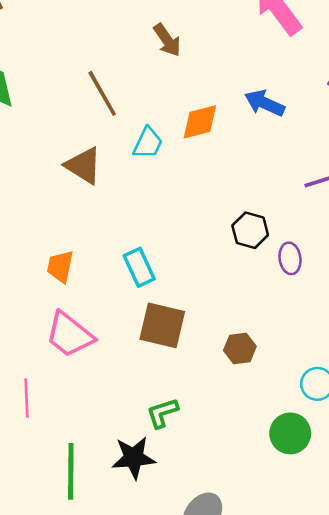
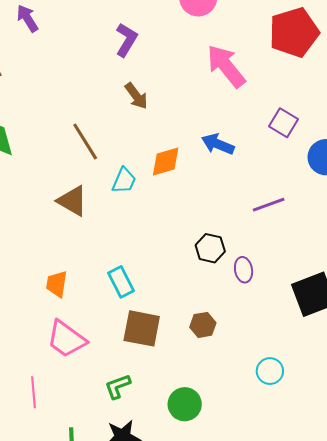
brown hexagon: (240, 348) -> (203, 325), moved
green L-shape: (162, 413) -> (118, 386), moved
green circle: (290, 433) -> (185, 404), moved

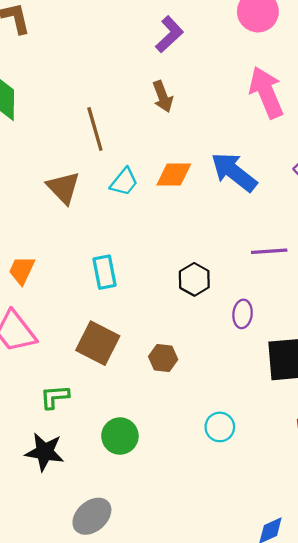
blue arrow: (218, 144) -> (234, 172), size x1.4
purple ellipse: (244, 270) -> (243, 314), moved
cyan rectangle: (121, 282) -> (105, 272), moved

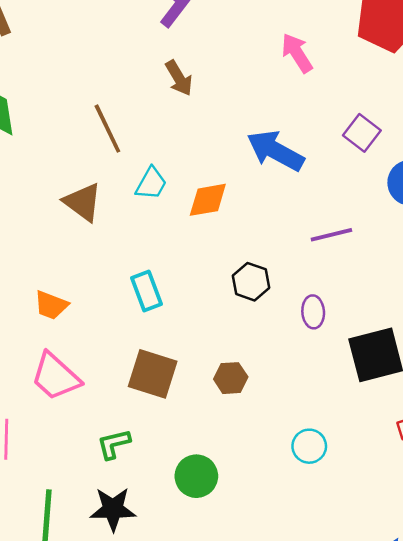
pink arrow: (266, 92) -> (297, 53), size x0.7
orange diamond: (174, 175) -> (208, 200), moved
orange trapezoid: (22, 270) -> (51, 305), turned -84

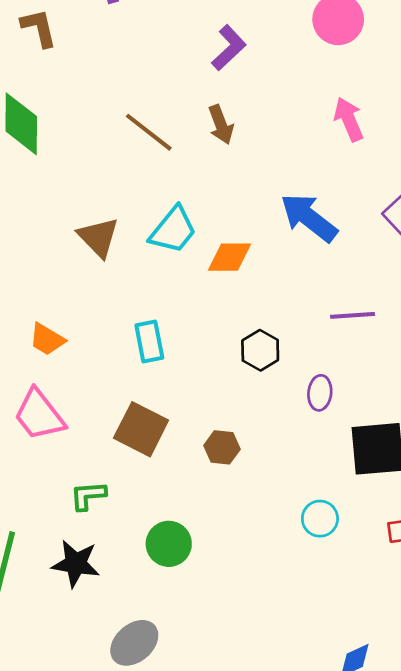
brown line: (107, 129) -> (149, 132), moved, turned -36
cyan trapezoid: (151, 184) -> (173, 230), size x1.4
cyan circle: (309, 446) -> (320, 519), moved

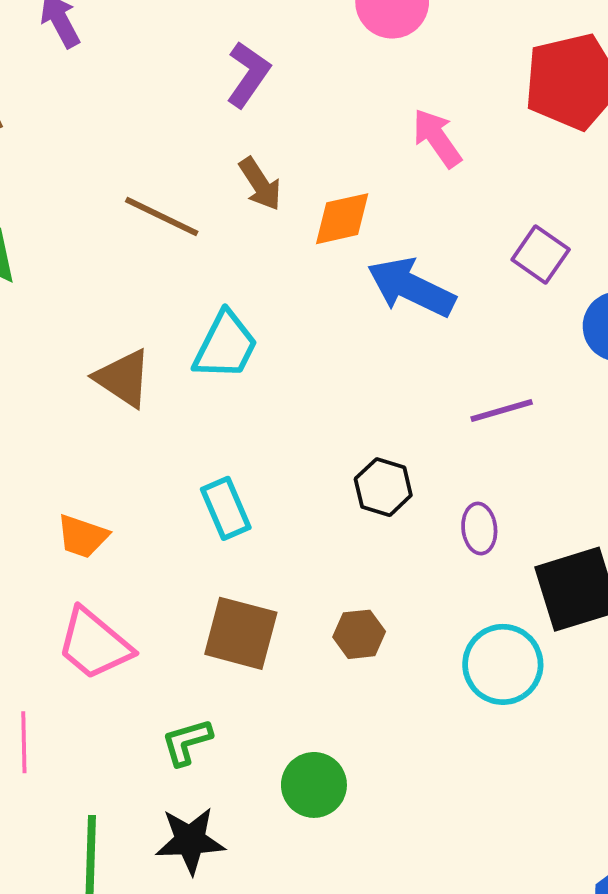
orange diamond: (230, 257) -> (342, 219), moved
cyan circle: (320, 519) -> (503, 664), moved, size x1.5

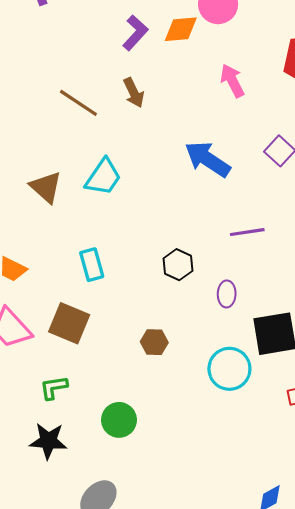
orange diamond: (342, 219) -> (181, 29), moved
brown square: (241, 633) -> (69, 323), moved

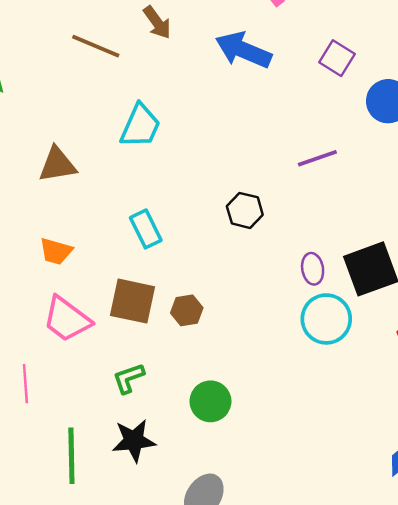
blue arrow: (208, 159) -> (243, 50), moved
brown triangle: (46, 187) -> (57, 165), moved, turned -40
purple ellipse: (227, 294) -> (313, 269), moved
brown hexagon: (154, 342) -> (187, 310), moved

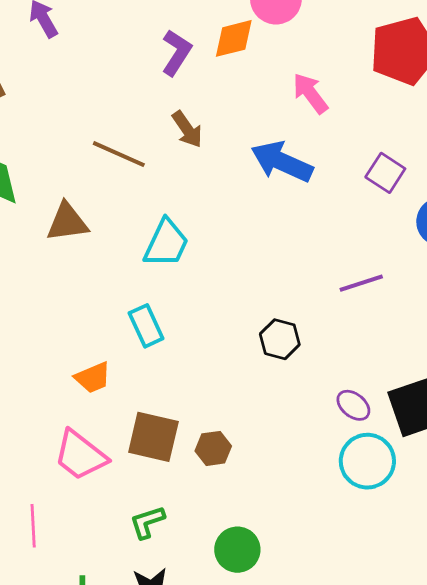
brown triangle: (57, 165) -> (67, 222), moved
cyan rectangle: (146, 229) -> (146, 326), moved
orange trapezoid: (56, 251) -> (93, 378), moved, turned -40
purple ellipse: (313, 269) -> (353, 405), turned -44

